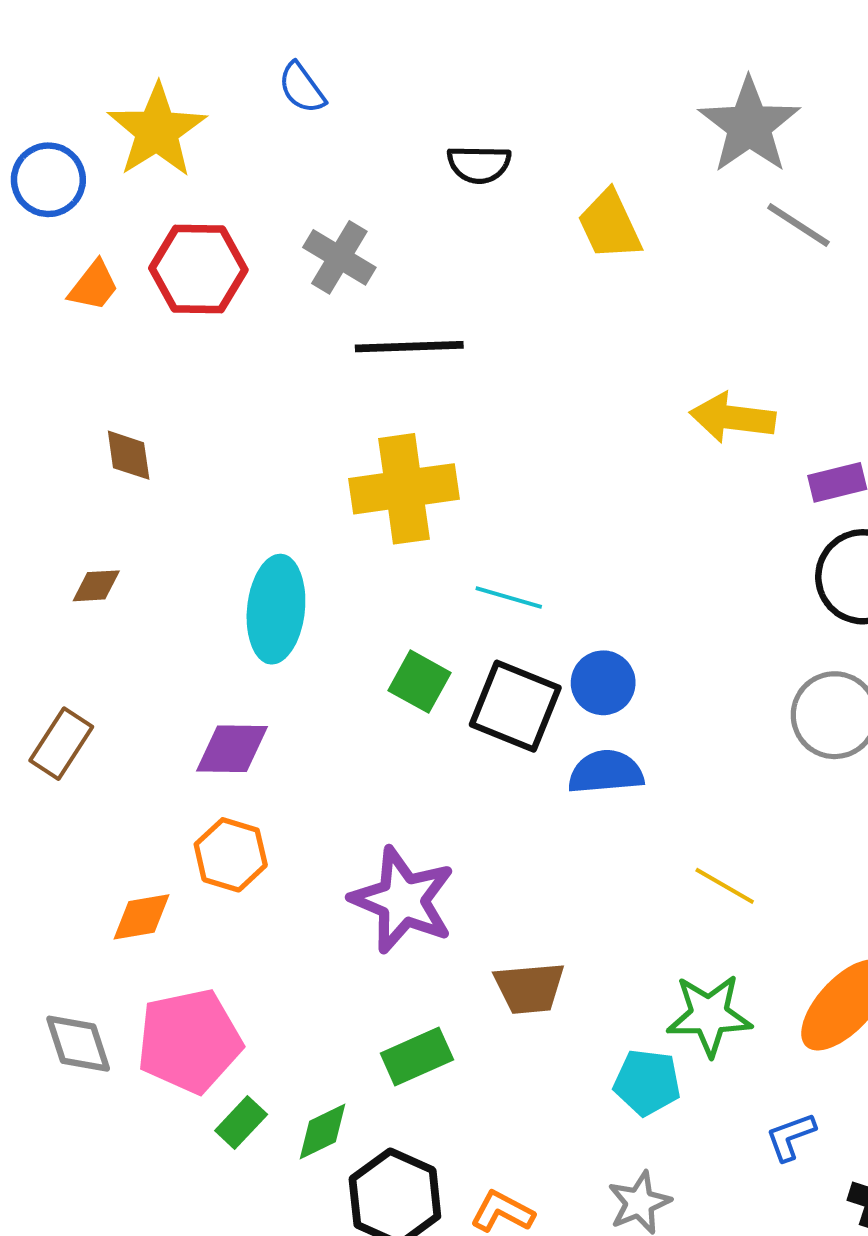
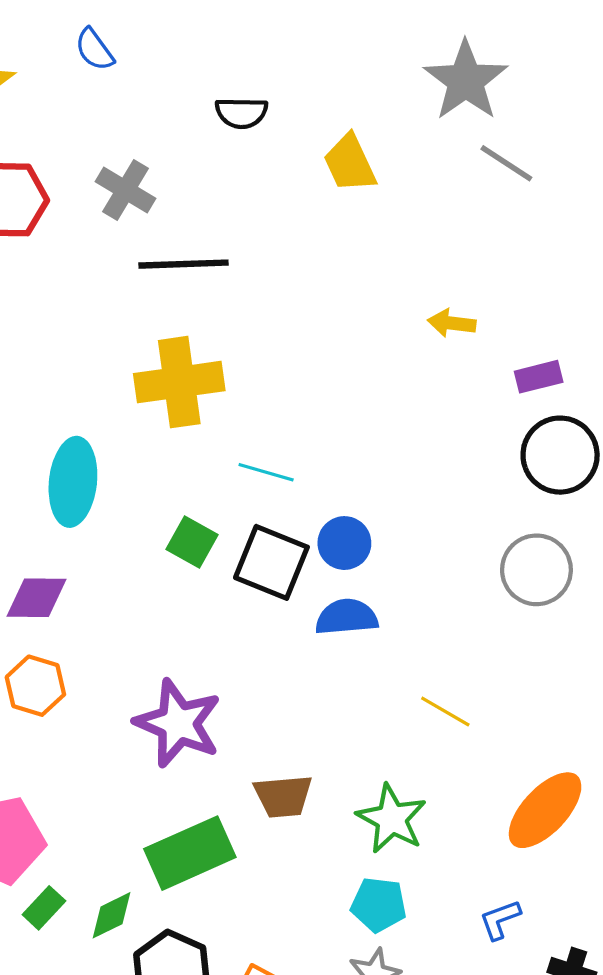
yellow arrow: (732, 418) -> (452, 323), size x0.7
green star: (709, 1015) -> (392, 819), moved, turned 30
green rectangle: (417, 1057) -> (190, 853), size x1.5
cyan pentagon: (647, 1082) -> (379, 905), moved

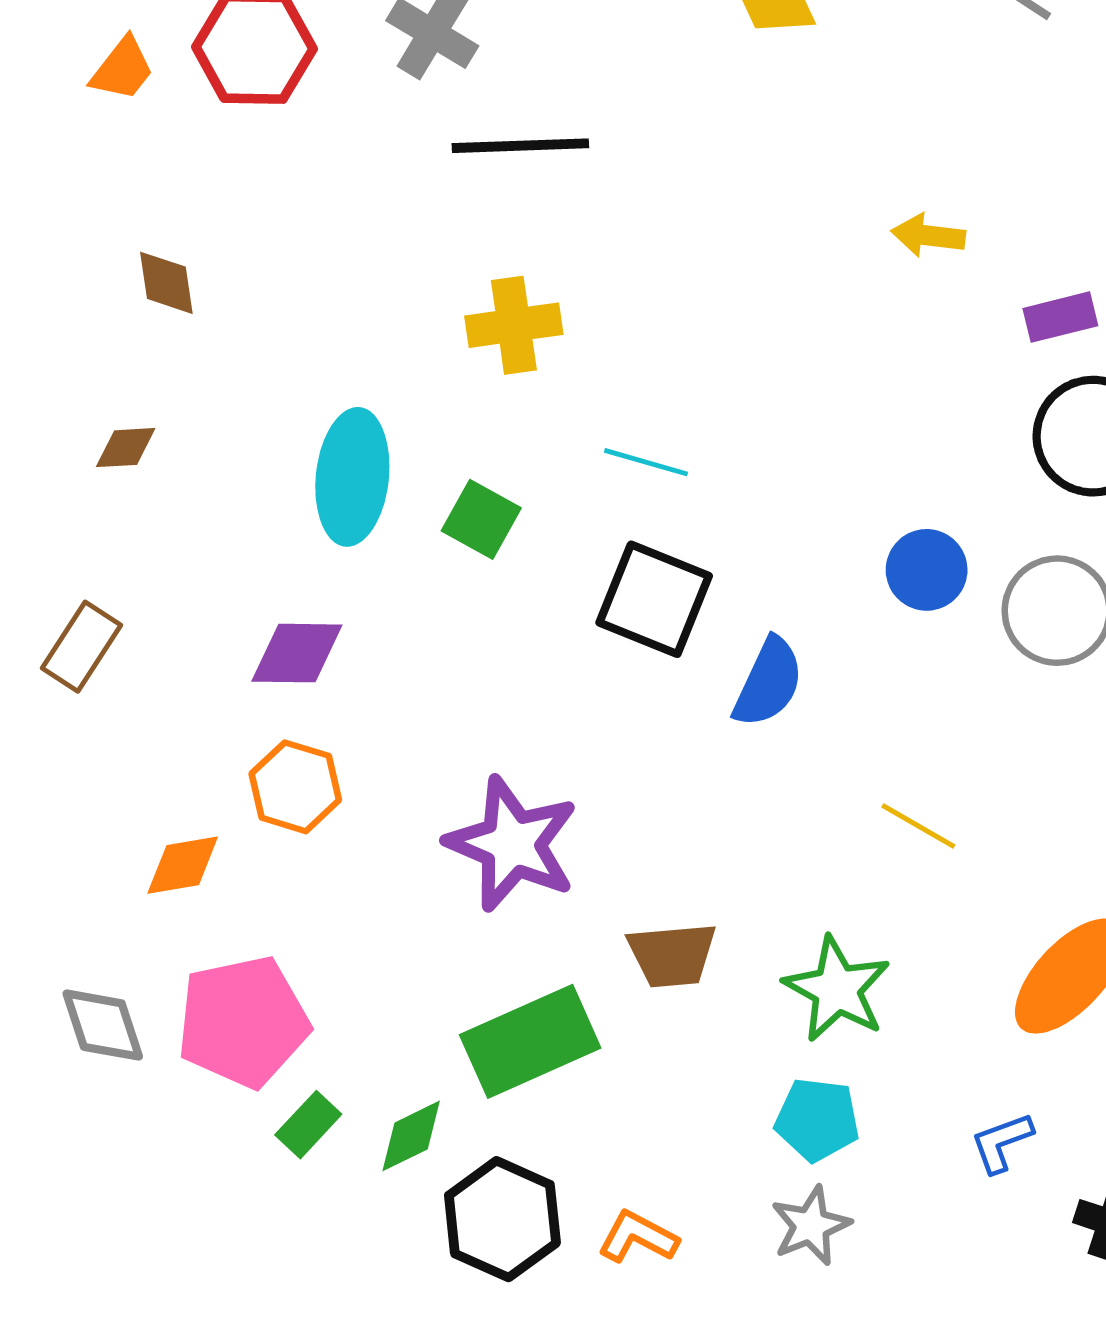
yellow cross: (179, 382) -> (514, 325), size x0.7
green square: (192, 542) -> (481, 519), moved
blue circle: (344, 543) -> (927, 570), moved
blue semicircle: (347, 617) -> (768, 682), turned 120

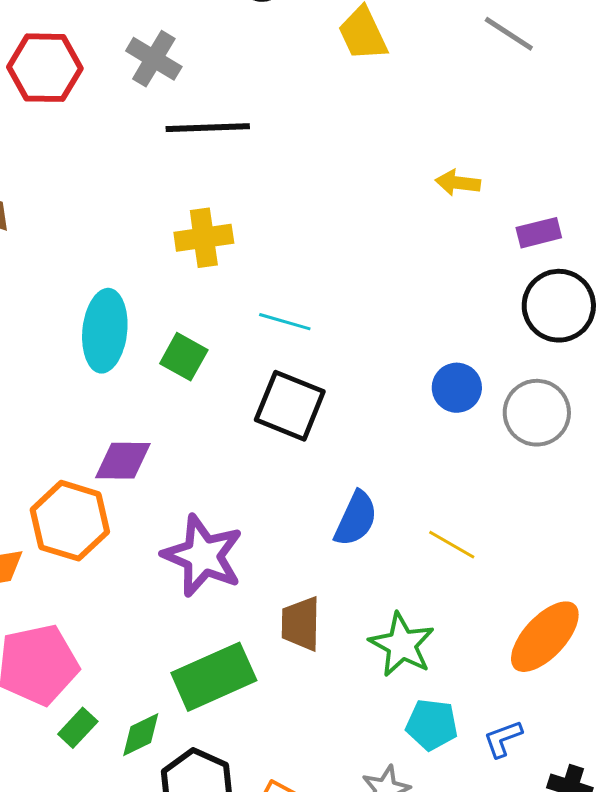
purple diamond: (297, 653) -> (123, 461), moved
blue semicircle: (768, 682) -> (356, 519), moved
orange hexagon: (295, 787) -> (70, 521), size x1.4
brown trapezoid: (672, 955) -> (301, 624), turned 96
cyan pentagon: (817, 1120) -> (432, 725), moved

